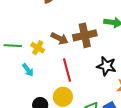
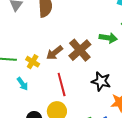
brown cross: (85, 35) -> (80, 50), turned -30
brown arrow: (59, 38) -> (55, 53), turned 114

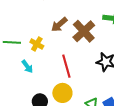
brown arrow: (55, 53) -> (59, 25), moved

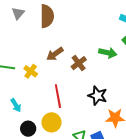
brown cross: (84, 31) -> (79, 63), size x0.7
cyan arrow: (27, 66) -> (16, 105), moved

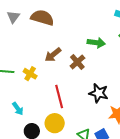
brown semicircle: (47, 16) -> (42, 18), turned -70
green arrow: (108, 53) -> (96, 43), moved

